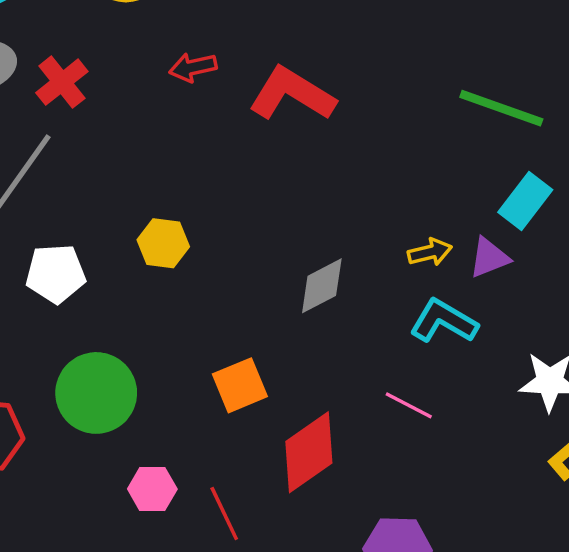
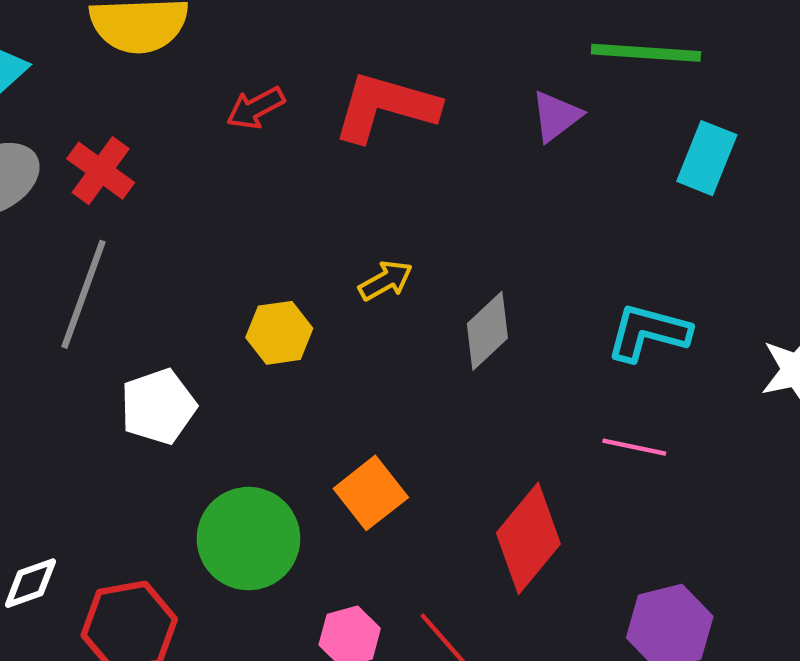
yellow arrow: (430, 252) -> (386, 281), moved
purple triangle: (489, 258) -> (556, 116), moved
orange square: (240, 385) -> (371, 493), moved

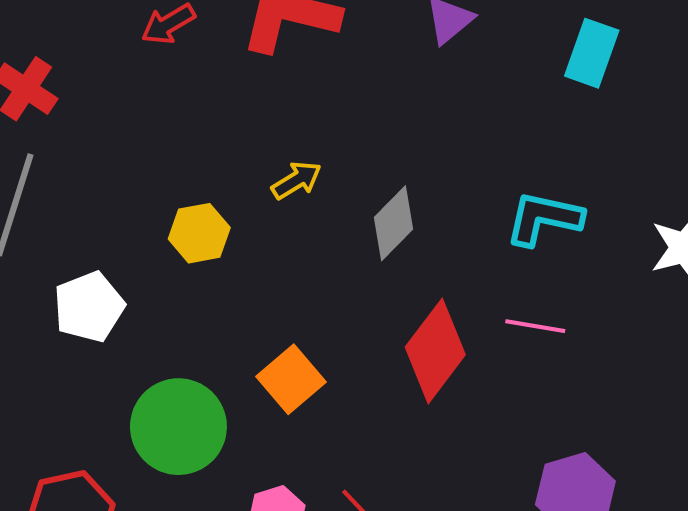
red diamond: (528, 538) -> (435, 351), moved

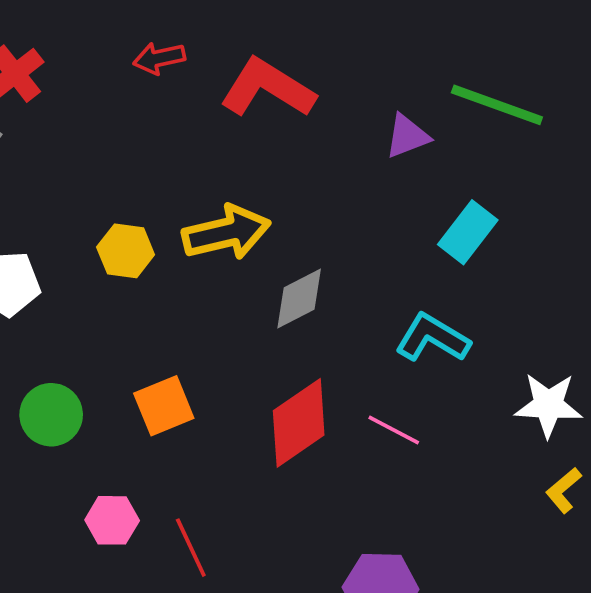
cyan rectangle: (592, 53) -> (468, 232), moved
yellow arrow: (296, 180) -> (226, 233), size x1.8
green circle: (178, 427) -> (51, 415), size x0.7

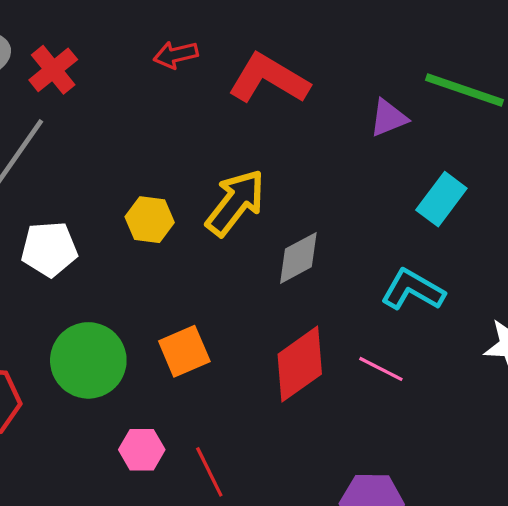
yellow arrow: (226, 233) -> (235, 203), turned -38
green circle: (51, 415) -> (88, 360), size x1.4

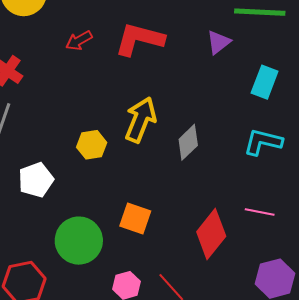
orange square: (184, 351) -> (135, 218), turned -32
red diamond: (300, 364) -> (211, 234), moved
pink line: (381, 369) -> (260, 212), moved

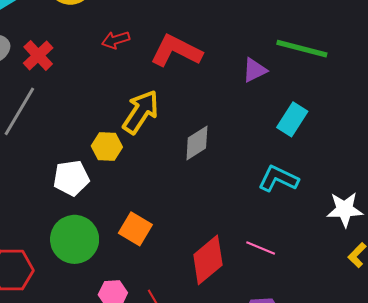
yellow arrow: (141, 120) -> (141, 112), moved
gray diamond: (188, 142) -> (197, 143), moved
white pentagon: (36, 180) -> (71, 178), moved

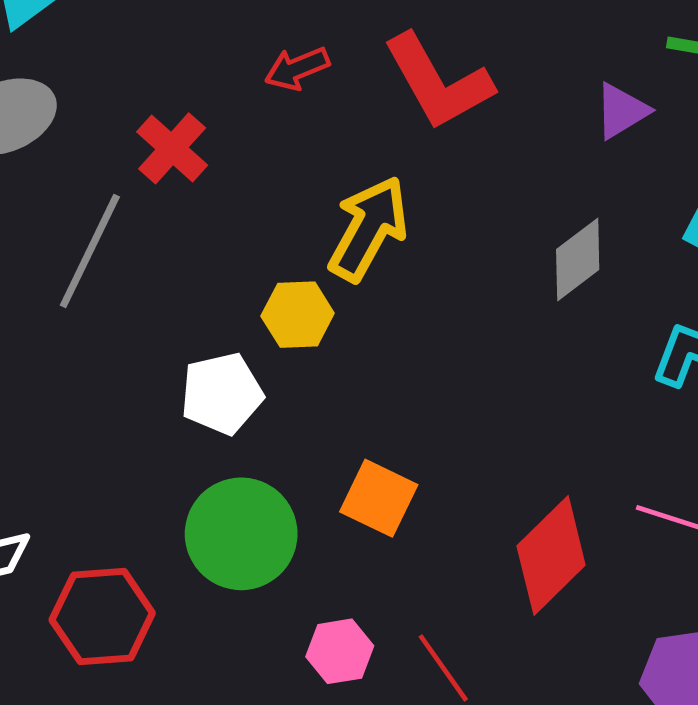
red L-shape: (176, 51) -> (438, 82), turned -141
red cross: (38, 55) -> (172, 148), moved
gray diamond: (197, 143) -> (578, 260), moved

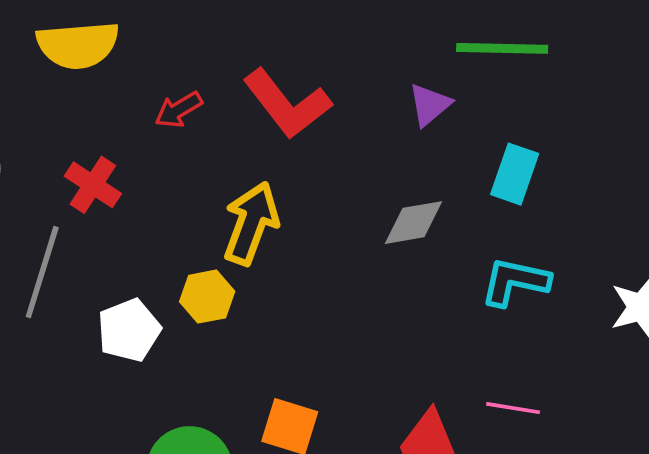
gray diamond: (578, 260) -> (413, 223), turned 36
white pentagon: (222, 394) -> (129, 330), moved

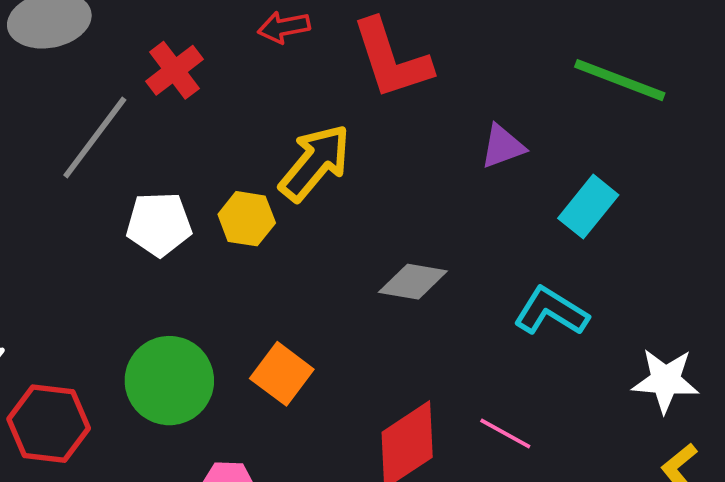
purple triangle: (430, 105) -> (503, 146), moved
gray diamond: (413, 223) -> (413, 282), moved

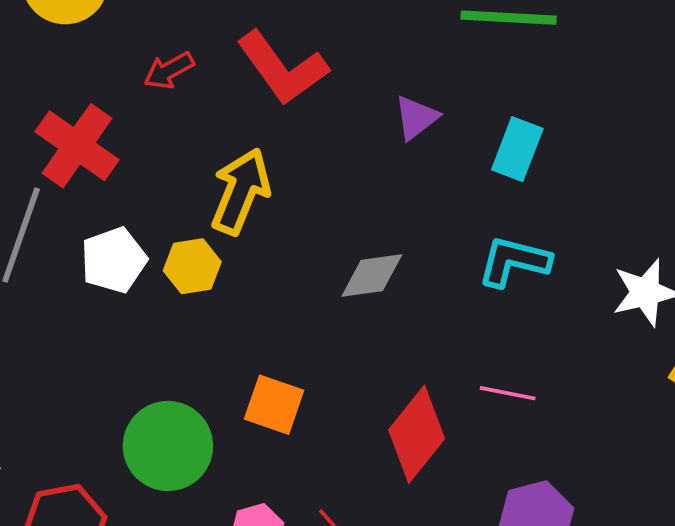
red cross: (174, 70) -> (77, 146), size x1.4
white pentagon: (159, 224) -> (114, 260), moved

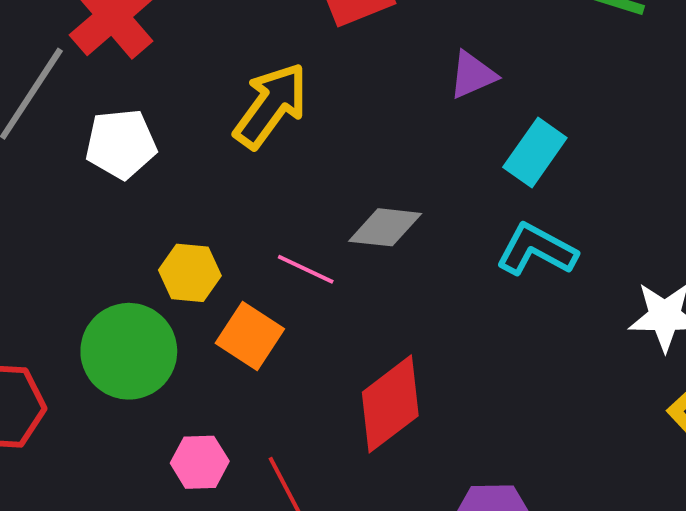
cyan rectangle: (517, 149) -> (535, 152), moved
yellow hexagon: (192, 266) -> (190, 273), moved
pink line: (508, 393) -> (306, 269), moved

